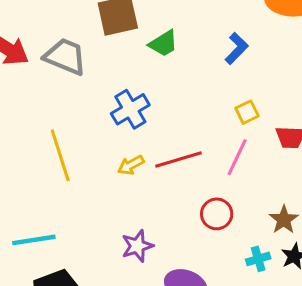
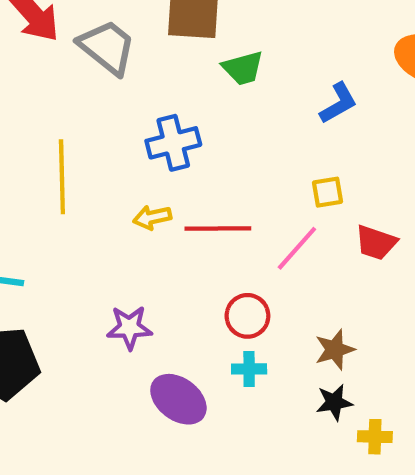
cyan cross: (258, 259) -> (249, 369), moved

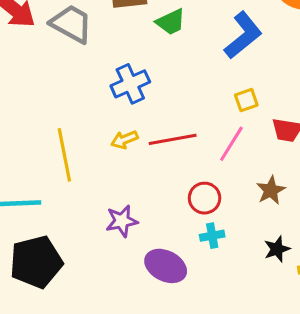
blue L-shape: (338, 103) -> (243, 35), size x1.5
yellow line: (62, 177) -> (64, 155), moved
brown star: (335, 350) -> (271, 190), moved

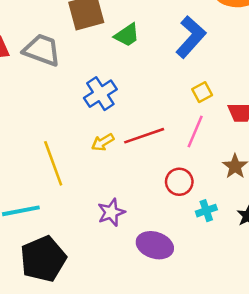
cyan cross: (212, 236) -> (206, 211), moved

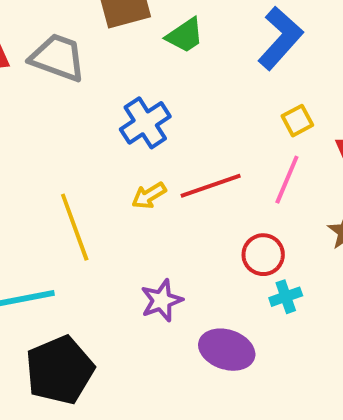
cyan cross: (206, 211) -> (286, 297), moved

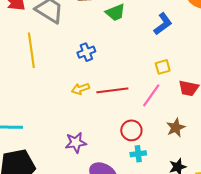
blue L-shape: (280, 38) -> (163, 24), size x0.7
blue cross: (145, 123) -> (86, 52), size x0.7
yellow line: (75, 227) -> (31, 50), moved

